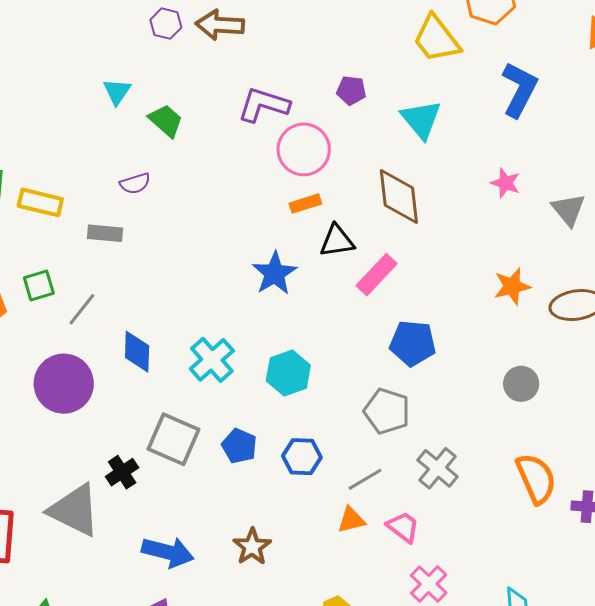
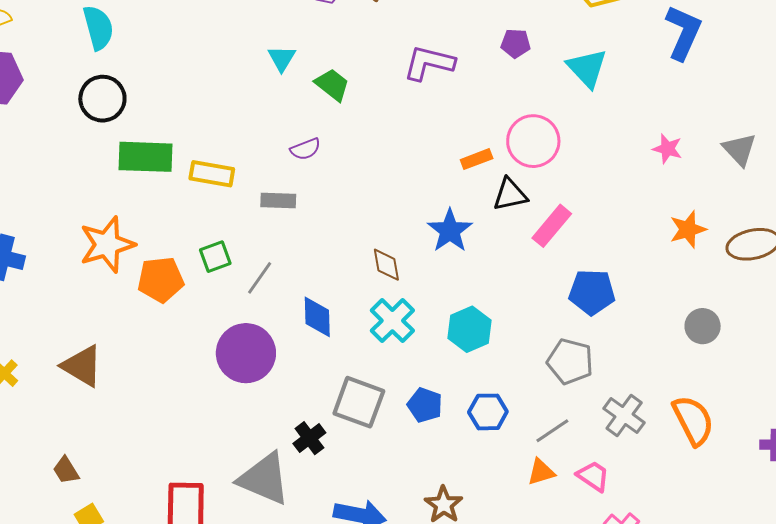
pink circle: (304, 149) -> (533, 141), moved
pink star: (505, 183) -> (667, 149), moved
brown diamond: (399, 196) -> (386, 265), moved, size x0.6
orange semicircle: (536, 478) -> (693, 420), moved

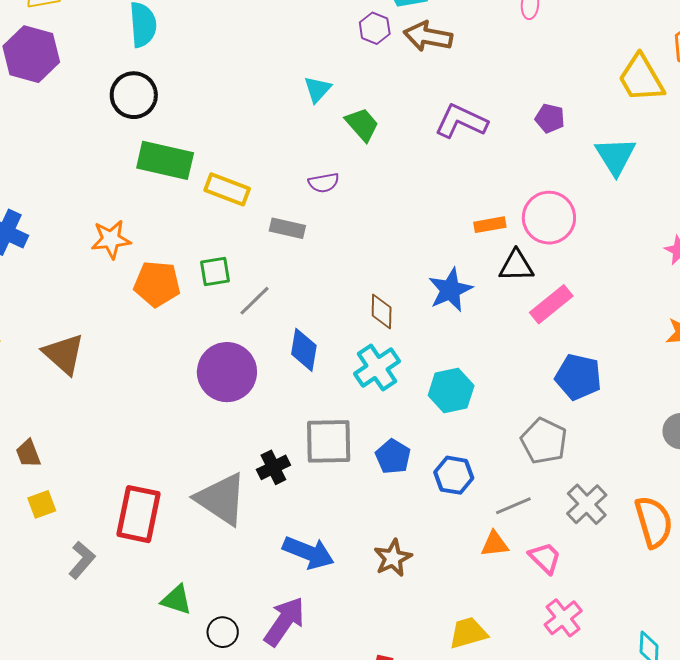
orange star: (107, 245) -> (111, 239), size x0.7
gray square: (359, 402) -> (329, 441), turned -32

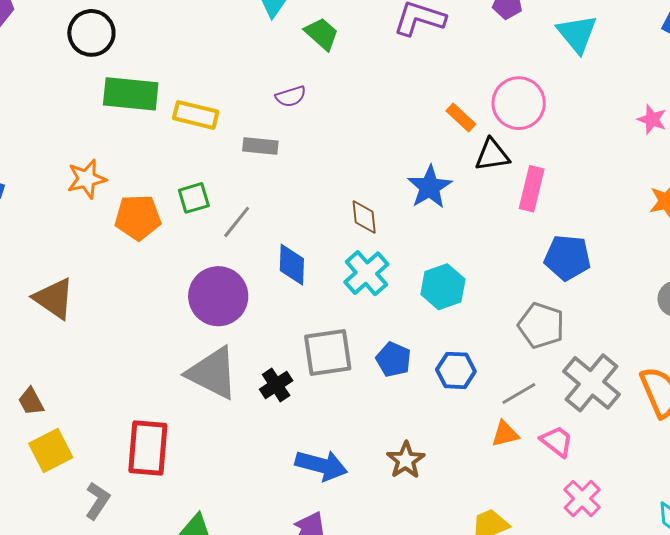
orange rectangle: (490, 225) -> (461, 117), turned 60
pink rectangle: (551, 304) -> (532, 189), turned -30
gray triangle: (221, 499) -> (213, 373), moved
yellow square: (42, 504) -> (51, 450), size x1.5
gray cross: (587, 504) -> (592, 383), size x1.4

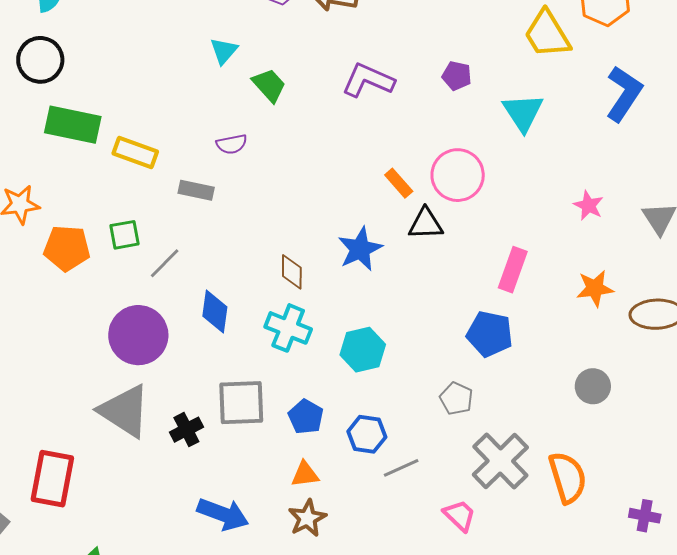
pink rectangle: (532, 189) -> (513, 270), moved
cyan cross: (366, 273) -> (288, 328), turned -33
gray pentagon: (541, 325) -> (456, 399), size x0.7
gray line: (519, 393) -> (401, 468), moved
orange triangle: (505, 434) -> (305, 474), moved

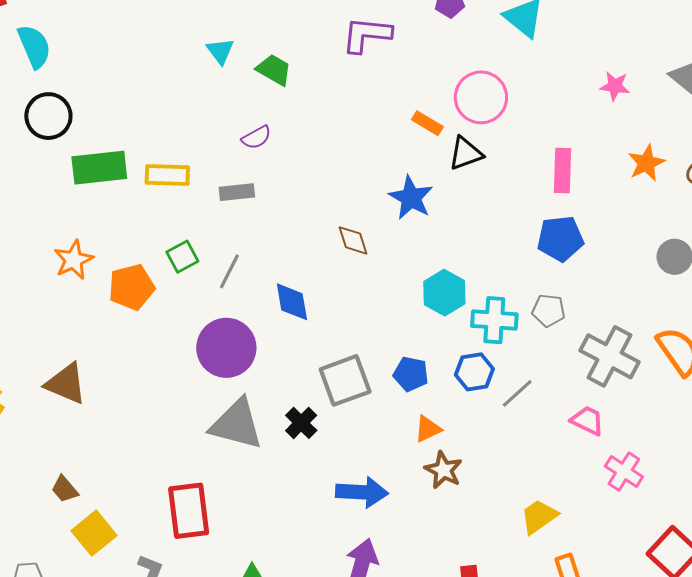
cyan cross: (288, 328) -> (494, 320), moved

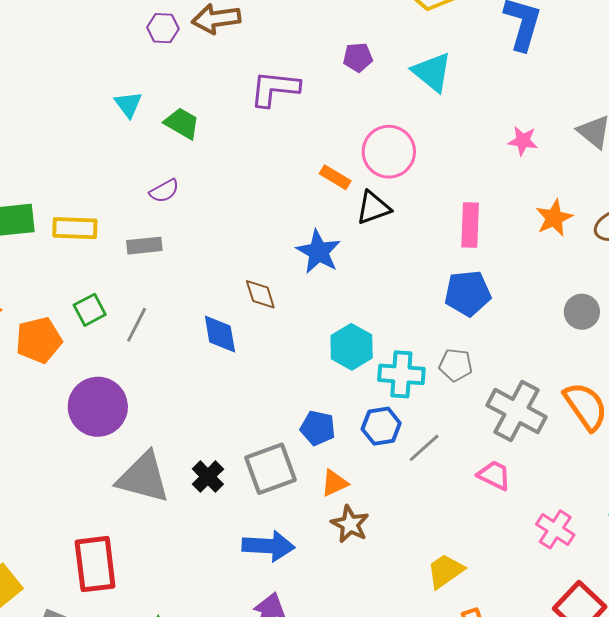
blue diamond: (292, 302) -> (220, 334), moved
purple circle: (226, 348) -> (98, 407), moved
gray square: (345, 380) -> (270, 469), moved
pink cross: (624, 471) -> (555, 529), moved

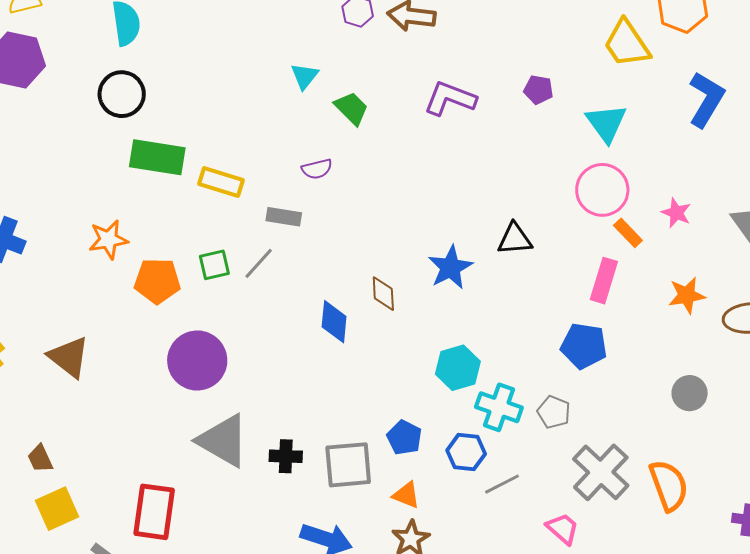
pink circle: (389, 152) -> (602, 190), moved
orange rectangle: (335, 177) -> (628, 233), moved
gray line: (137, 325) -> (259, 263), moved
black cross: (208, 477) -> (286, 456), turned 32
orange triangle: (334, 483) -> (406, 495), turned 32

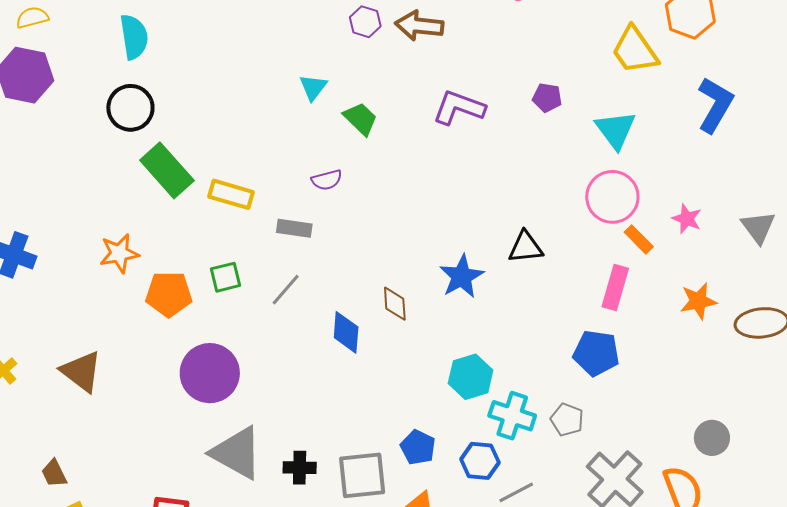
green rectangle: (157, 157) -> (167, 170), turned 40
gray line: (259, 263) -> (286, 290), moved
gray circle: (690, 393) -> (712, 438), moved

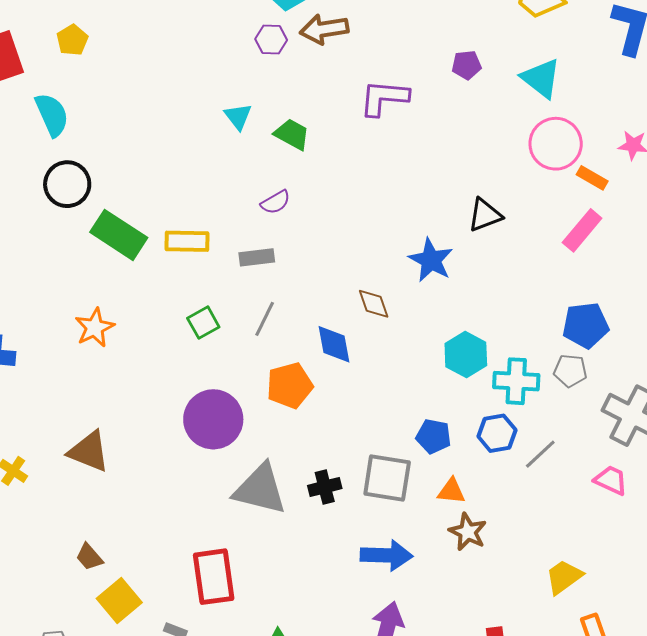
pink rectangle: (615, 288) -> (582, 230), turned 39
orange pentagon: (169, 294) -> (290, 386), moved
blue pentagon: (596, 353) -> (586, 325), moved
gray square: (362, 475) -> (387, 478), turned 30

